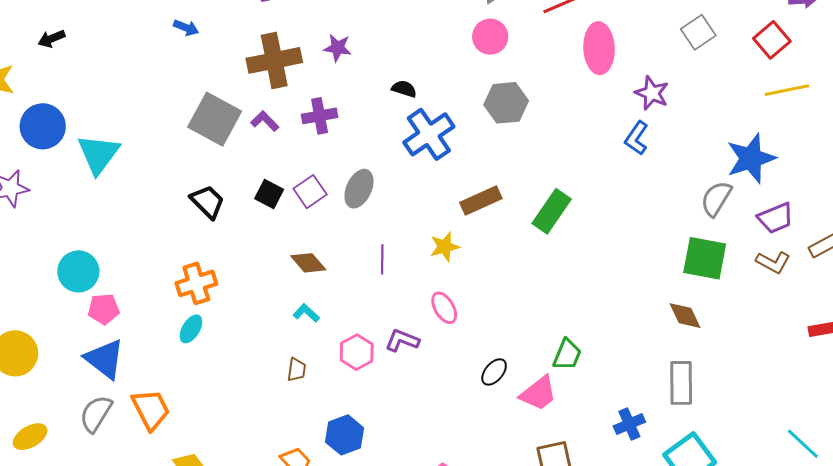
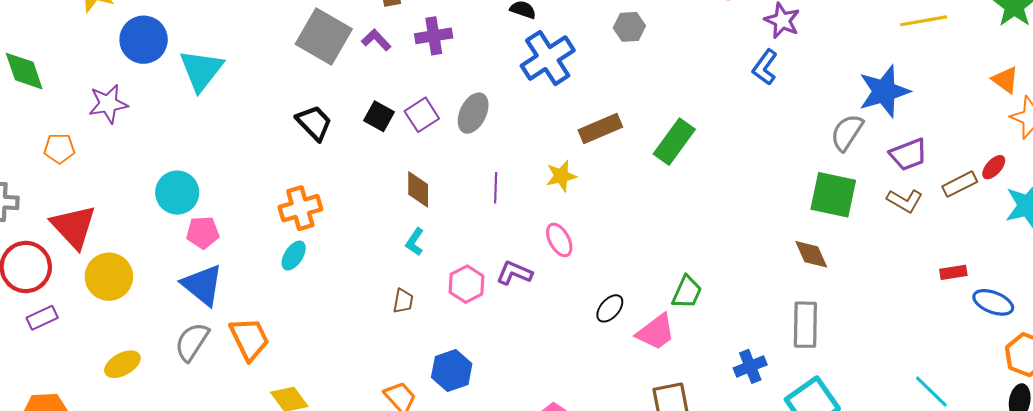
gray hexagon: (506, 103) -> (629, 27), size x0.7
brown diamond: (308, 263) -> (418, 189), turned 39
cyan L-shape: (306, 313) -> (415, 242), turned -100

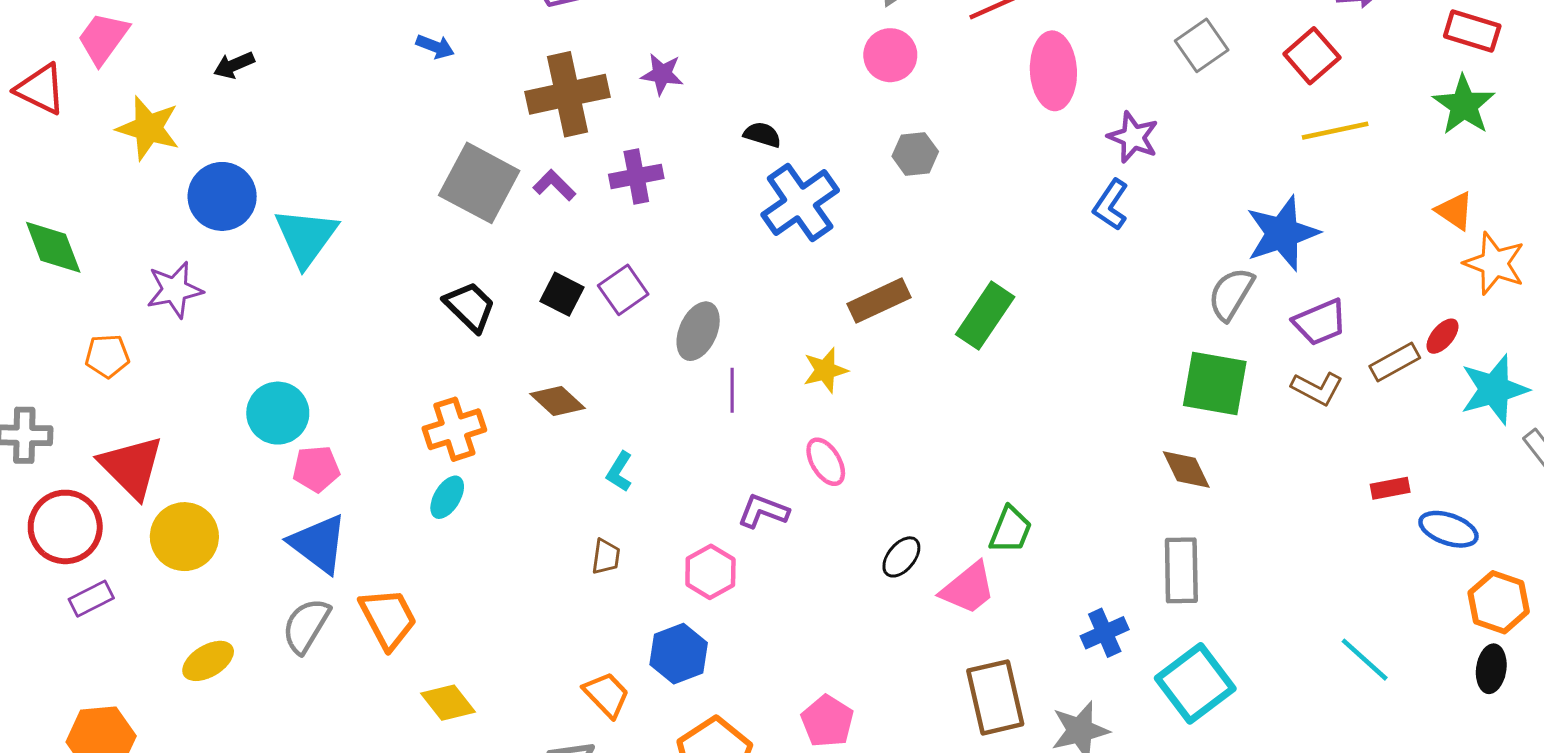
gray ellipse: (473, 113) -> (698, 331), moved
brown diamond: (418, 189) -> (557, 401), moved, turned -45
pink hexagon: (466, 284) -> (710, 572), moved

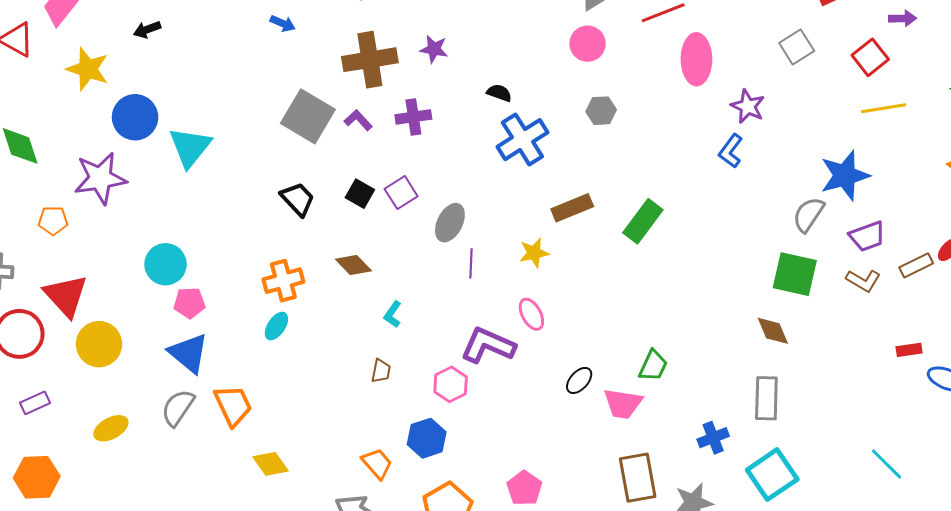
purple star: (175, 290) -> (100, 178), size x1.4
purple L-shape: (763, 511) -> (488, 345), size x1.6
pink trapezoid: (968, 588) -> (623, 404), turned 45
purple rectangle: (91, 599) -> (35, 403), moved

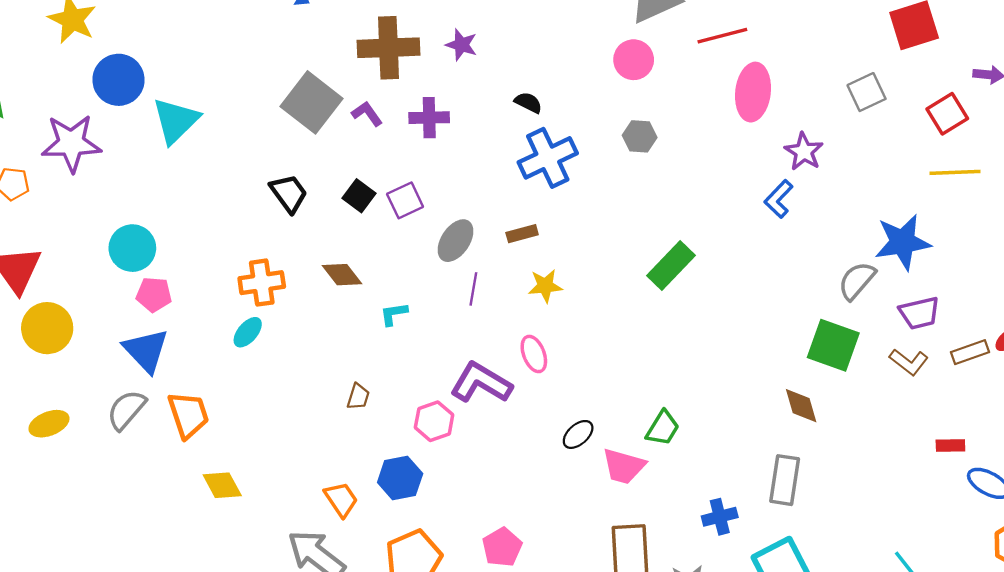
brown rectangle: (572, 208) -> (522, 234), moved, size x0.7
cyan L-shape: (393, 314) -> (394, 314), moved, turned 40

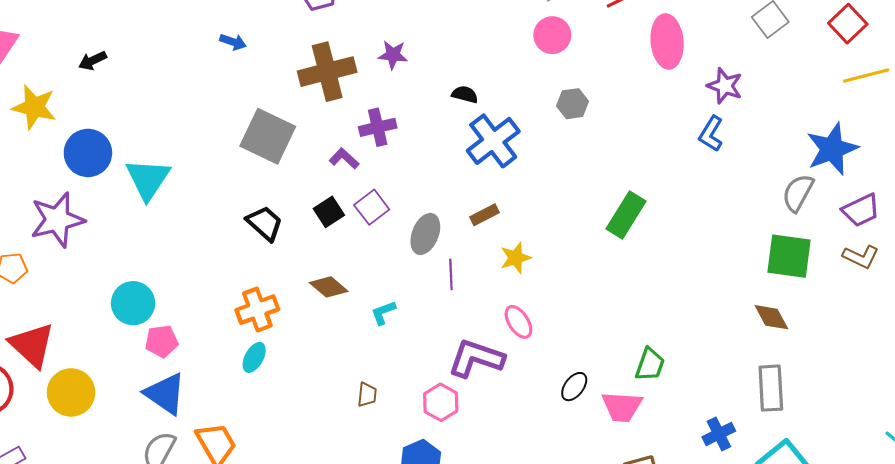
purple L-shape: (367, 114) -> (344, 158), moved
black square: (359, 196) -> (329, 212), turned 32

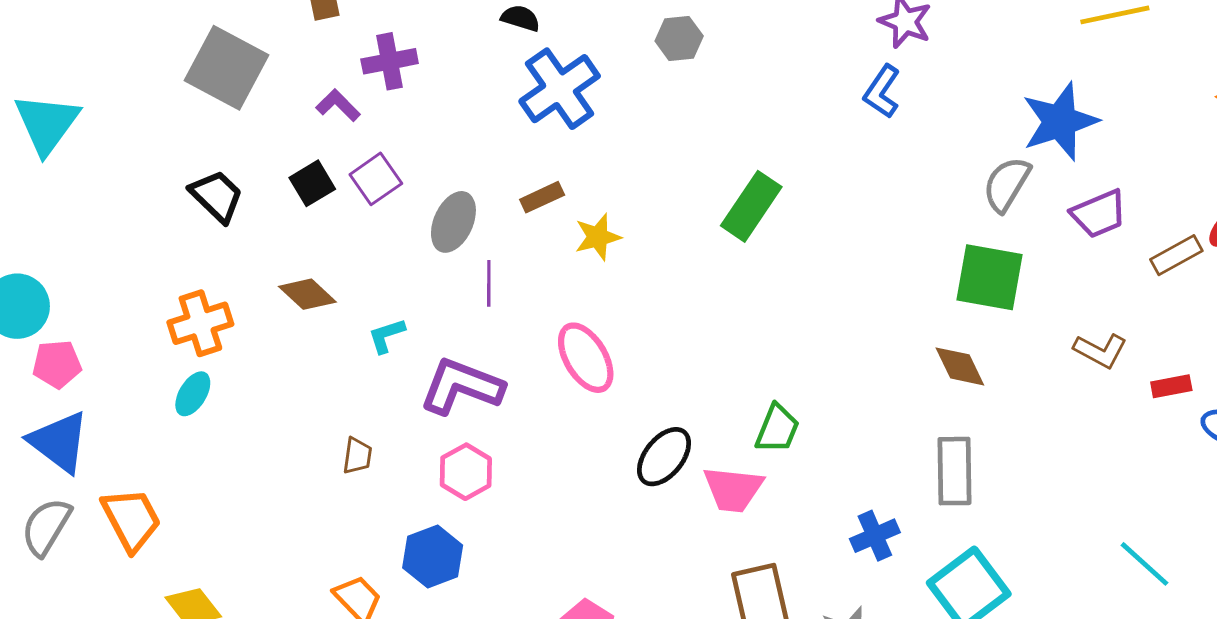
brown L-shape: (861, 257) -> (1100, 351), moved
yellow star: (516, 258) -> (598, 237), moved
pink ellipse: (518, 322) -> (586, 358), size x1.4
purple L-shape: (476, 358) -> (462, 386), moved
black ellipse: (574, 387) -> (664, 457), size x1.4

